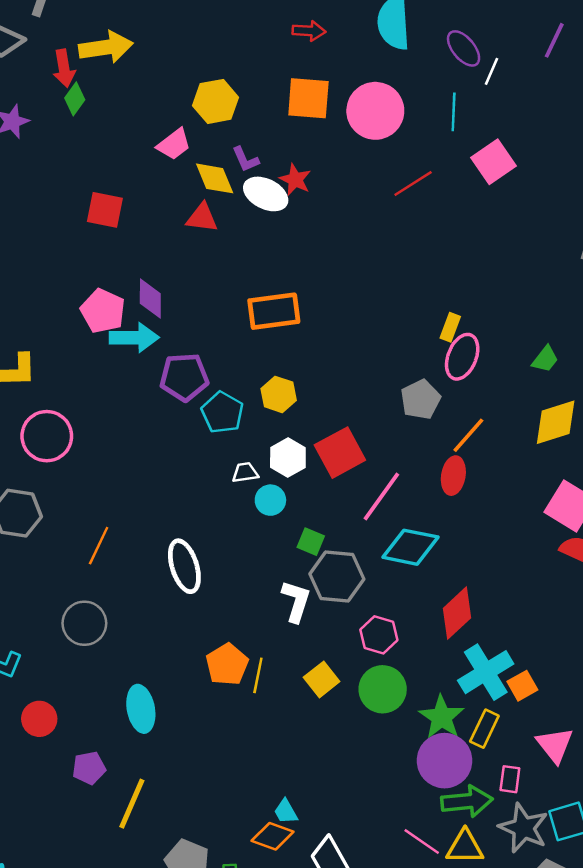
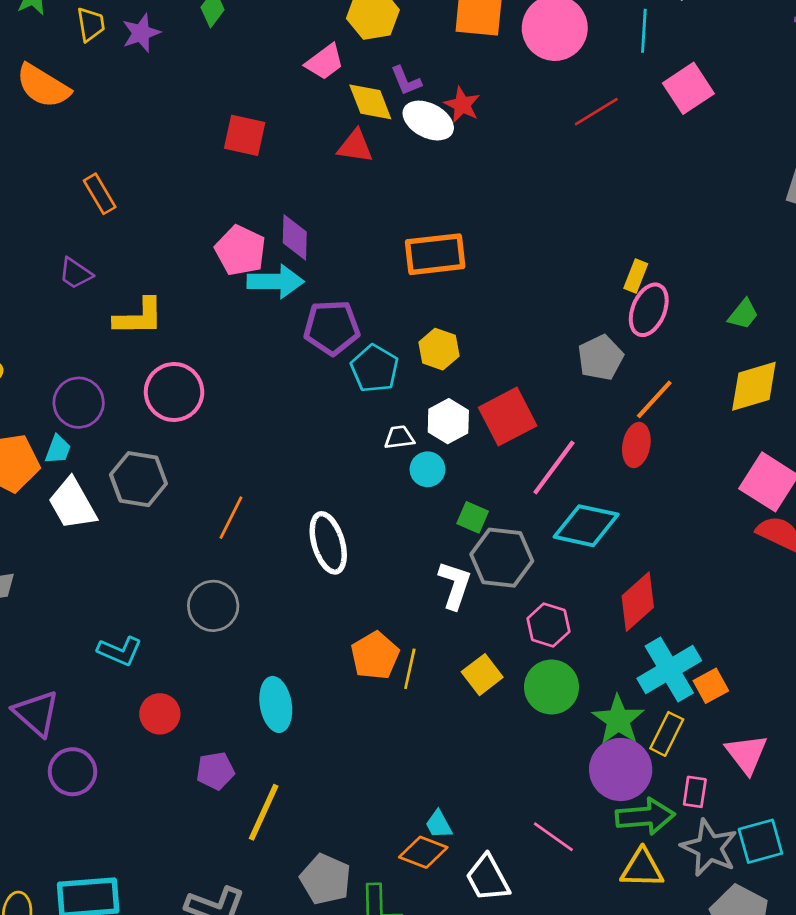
pink line: (422, 842) -> (553, 837), moved

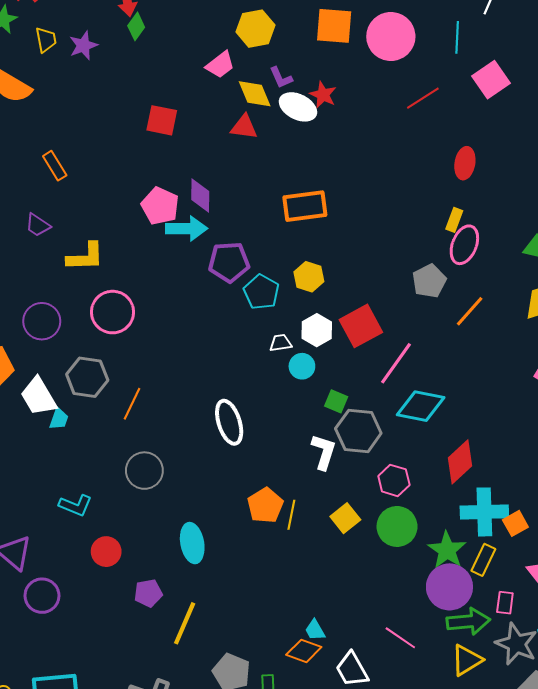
red ellipse: (636, 445) -> (465, 163), moved
cyan trapezoid: (58, 449) -> (59, 419), moved
orange line: (231, 518) -> (132, 404), moved
cyan cross: (669, 669) -> (484, 512), turned 30
yellow triangle: (642, 868) -> (467, 660), turned -32

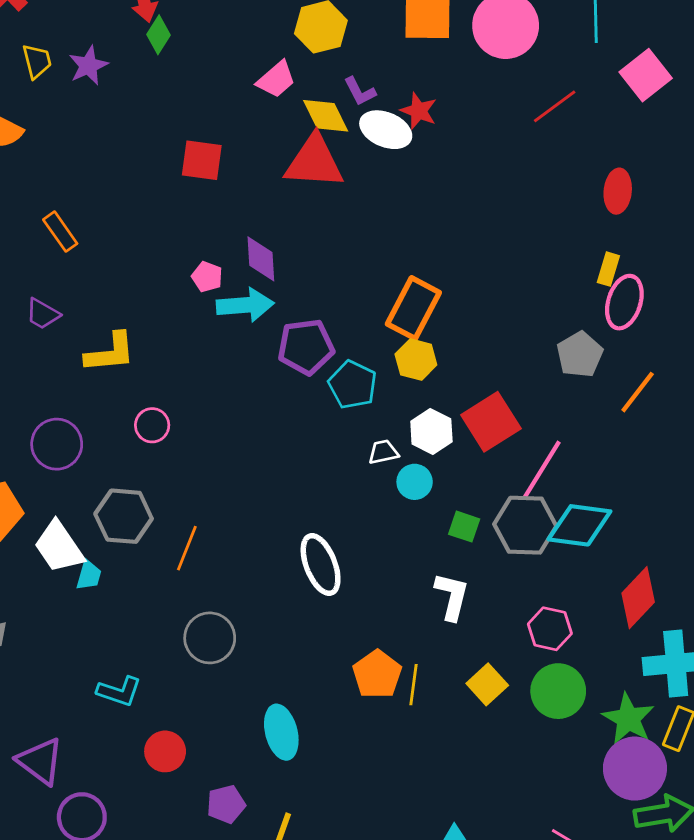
red triangle: (244, 127) -> (314, 162), size x1.6
pink pentagon: (160, 206) -> (207, 277), size x0.6
orange rectangle: (305, 206) -> (413, 308), moved, turned -51
pink circle: (113, 312) -> (152, 425), size x0.6
gray hexagon: (358, 431) -> (525, 525), moved

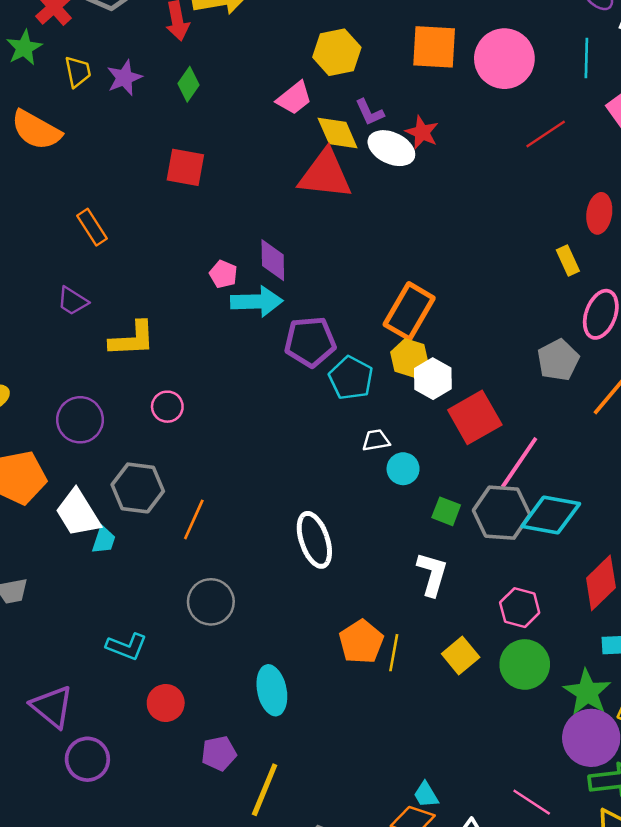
green diamond: (159, 35) -> (189, 84), moved
red square: (202, 160) -> (185, 167), moved
yellow rectangle: (608, 269) -> (568, 261), moved, turned -44
white hexagon: (431, 431) -> (433, 379), moved

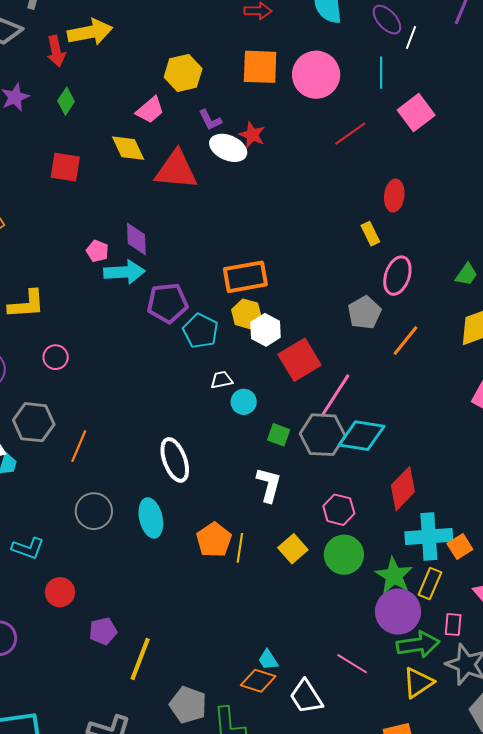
yellow diamond: (338, 133) -> (128, 148), moved
orange rectangle: (409, 311) -> (245, 277), turned 51
cyan ellipse: (272, 690) -> (151, 518), moved

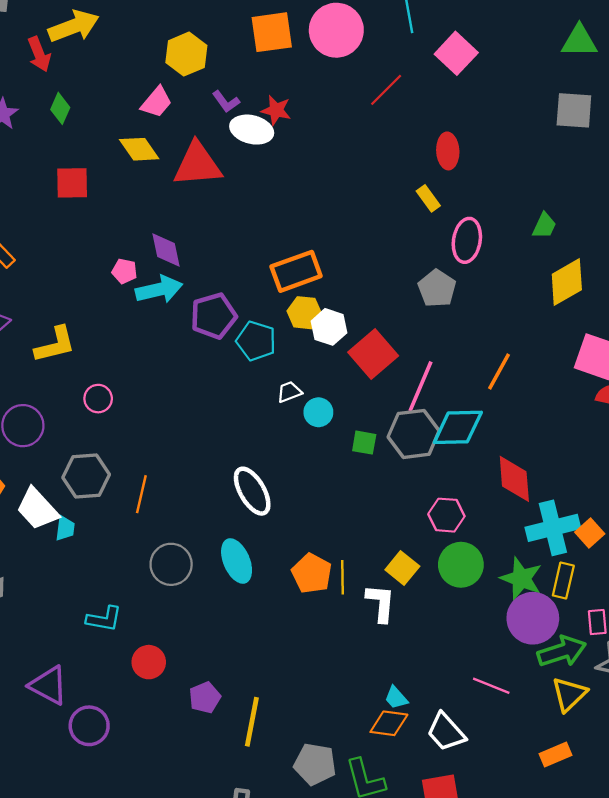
orange line: (406, 341) -> (499, 371), moved
white L-shape: (269, 485) -> (381, 603), moved
red diamond: (403, 489) -> (514, 479), turned -39

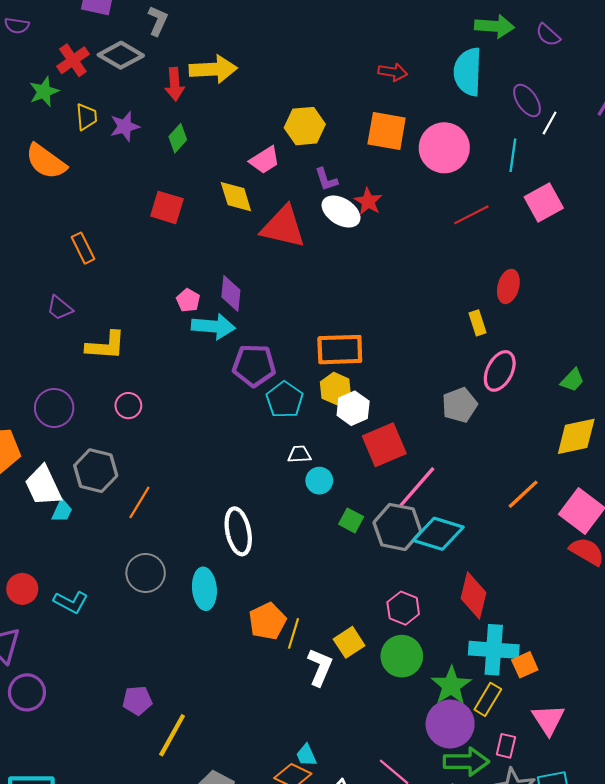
orange line: (499, 371) -> (523, 494), moved
red circle: (149, 662) -> (22, 589), moved

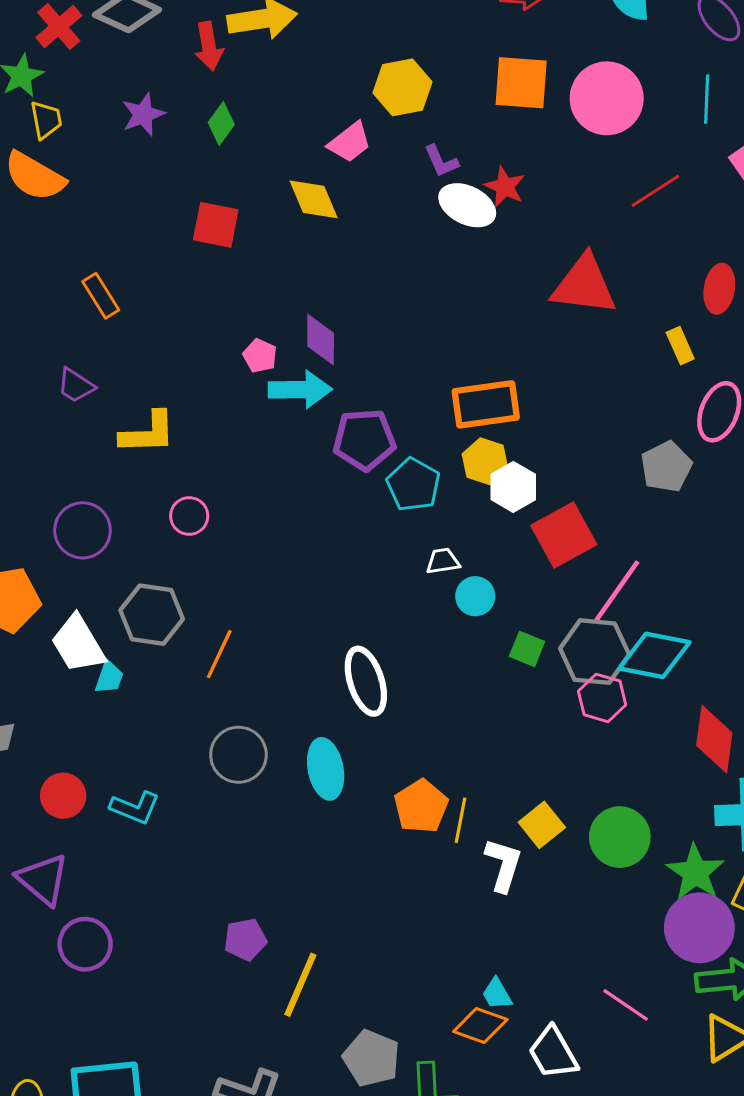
yellow trapezoid: (86, 117) -> (46, 120), moved
red triangle: (283, 227) -> (584, 285), moved
pink hexagon: (403, 608) -> (602, 698), moved

